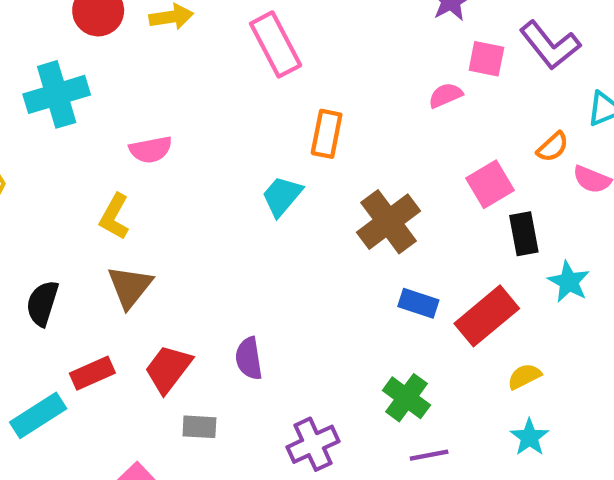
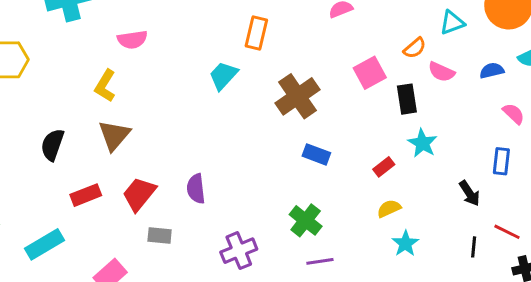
black rectangle: (524, 234) -> (407, 99), moved
red rectangle: (487, 316) -> (384, 167), moved, size x0.5
cyan rectangle: (38, 415) -> (45, 244), moved
cyan star: (529, 437) -> (405, 244), moved

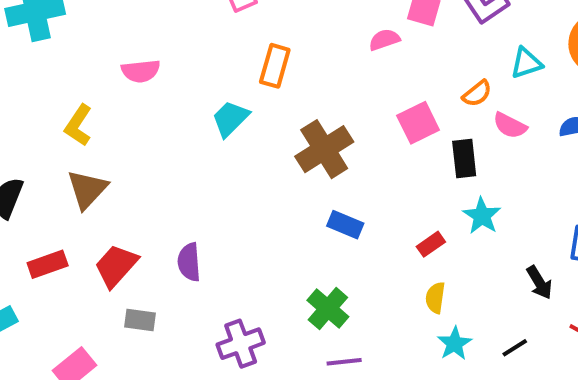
pink semicircle: (132, 40) -> (141, 71), moved
yellow semicircle: (389, 208) -> (435, 298), turned -60
black line: (474, 247) -> (515, 348), moved, turned 50

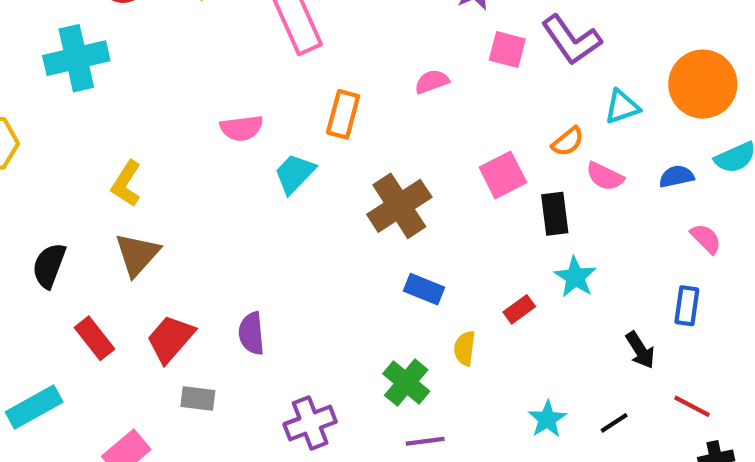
pink semicircle: (384, 40) -> (432, 82), moved
pink semicircle: (141, 71) -> (242, 128), moved
red rectangle: (48, 264) -> (95, 338), turned 72
yellow semicircle: (435, 298) -> (465, 348), moved

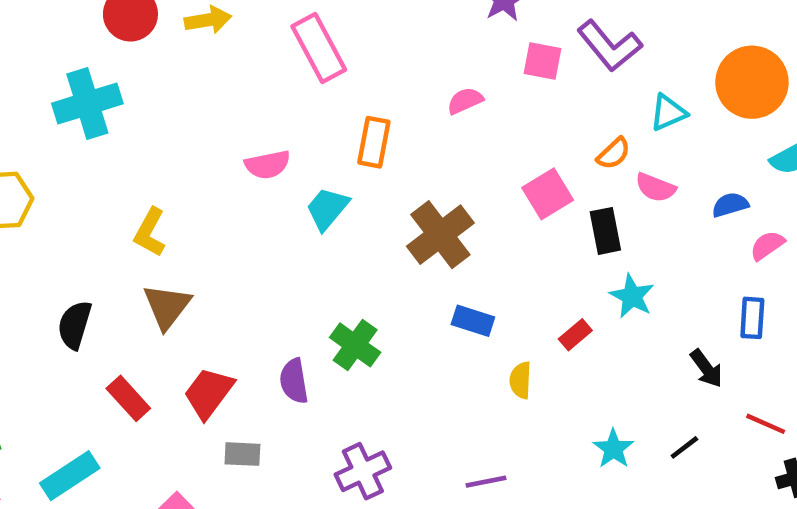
blue semicircle: (676, 176) -> (730, 205), moved
pink semicircle: (706, 239) -> (767, 245), turned -76
green cross: (406, 383) -> (355, 345), moved

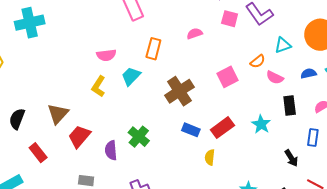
blue semicircle: (730, 205) -> (309, 74), moved
black rectangle: (605, 231) -> (290, 105), moved
yellow L-shape: (150, 232) -> (98, 86), moved
red rectangle: (575, 335) -> (222, 128), moved, size x1.6
red trapezoid: (209, 393) -> (79, 136), moved

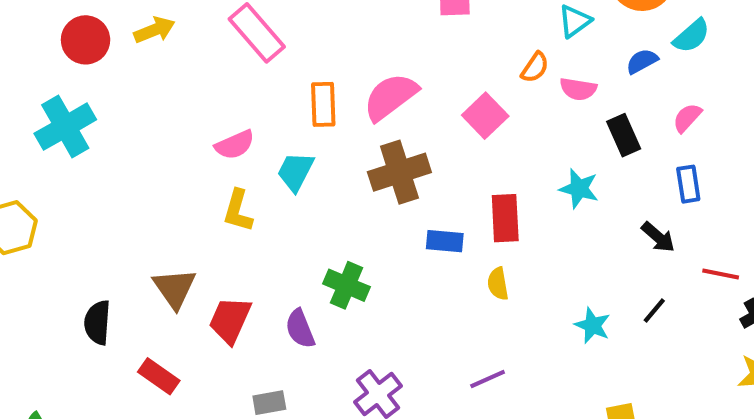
pink semicircle: (195, 34) -> (390, 97), moved, size x1.8
brown cross: (179, 91) -> (399, 172), turned 32
red rectangle: (222, 128) -> (505, 218), turned -40

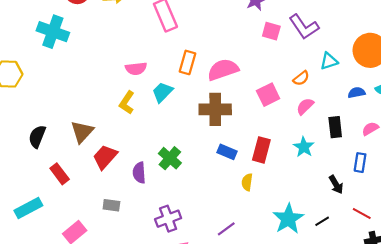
pink semicircle: (578, 89) -> (305, 106), moved, turned 108
cyan cross: (65, 127) -> (53, 32), turned 32
cyan star: (592, 325) -> (288, 219), size x1.6
purple line: (488, 379) -> (226, 229), turned -30

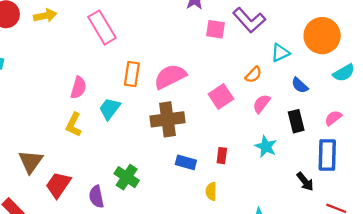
pink semicircle: (136, 69) -> (78, 88), turned -60
blue semicircle: (357, 93) -> (300, 85), moved, turned -119
red rectangle: (261, 150) -> (222, 156), size x0.6
blue rectangle: (360, 163) -> (327, 155), size x1.5

